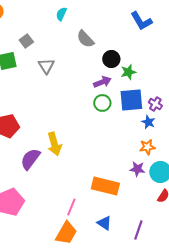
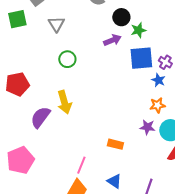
green circle: (102, 103) -> (67, 59), moved
orange rectangle: (105, 186) -> (115, 144), size x0.6

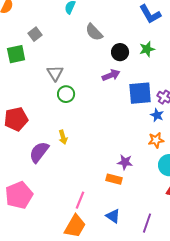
gray triangle: (56, 24) -> (55, 73), moved
green star: (138, 30) -> (147, 49), moved
yellow arrow: (64, 102) -> (63, 137), size x0.6
purple star: (147, 127) -> (125, 162), moved

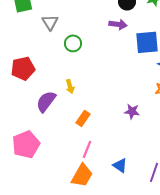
gray triangle: (55, 73) -> (50, 22), moved
purple arrow: (111, 75) -> (118, 24), turned 30
orange rectangle: (114, 179) -> (83, 118), moved, turned -70

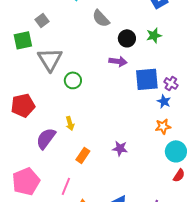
gray triangle: (50, 22) -> (50, 59), size x1.5
purple star: (132, 111) -> (120, 148), moved
pink line: (87, 149) -> (66, 186), moved

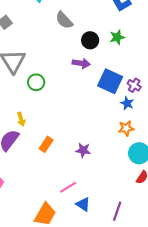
blue square: (147, 79) -> (110, 81), turned 30
yellow arrow: (70, 123) -> (21, 119), moved
orange rectangle: (83, 155) -> (46, 144), moved
pink line: (66, 186) -> (68, 187), moved, turned 36

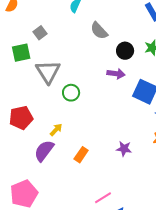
yellow arrow: (21, 119) -> (56, 130), turned -120
purple star: (83, 150) -> (124, 149), moved

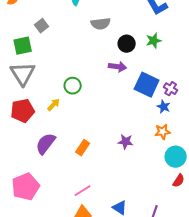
gray semicircle: (99, 31) -> (101, 24), turned -54
gray triangle: (48, 72) -> (23, 74), moved
yellow arrow: (56, 130) -> (54, 105), moved
pink line: (103, 198) -> (83, 191), moved

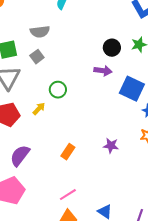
gray semicircle: (101, 24) -> (40, 32), moved
gray square: (42, 26) -> (37, 57), moved
purple semicircle: (46, 144) -> (20, 156), moved

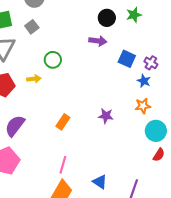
blue square: (132, 89) -> (127, 59), size x0.7
yellow arrow: (39, 109) -> (34, 79), turned 40
pink line: (68, 195) -> (63, 165), turned -42

